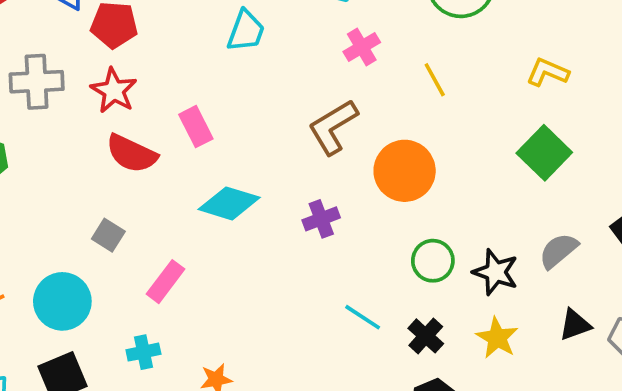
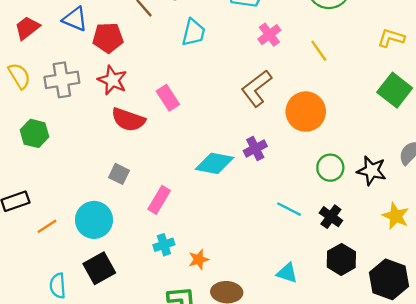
cyan diamond: (229, 203) -> (214, 163), moved
yellow star: (497, 338) -> (396, 216), moved
cyan cross: (143, 352) -> (164, 245), moved

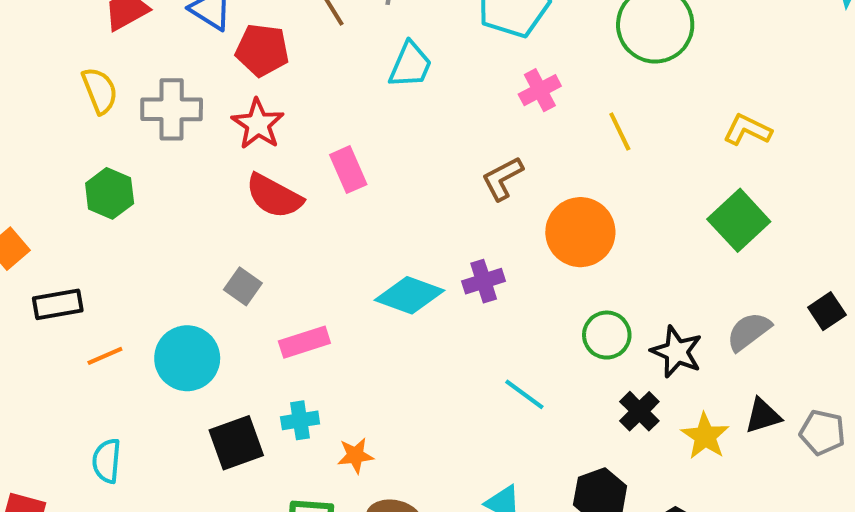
brown L-shape: (256, 88) -> (502, 178), size x0.7
pink rectangle: (159, 200) -> (304, 342), turned 32
black cross: (331, 217) -> (639, 411), moved
black square: (99, 268) -> (236, 443), moved

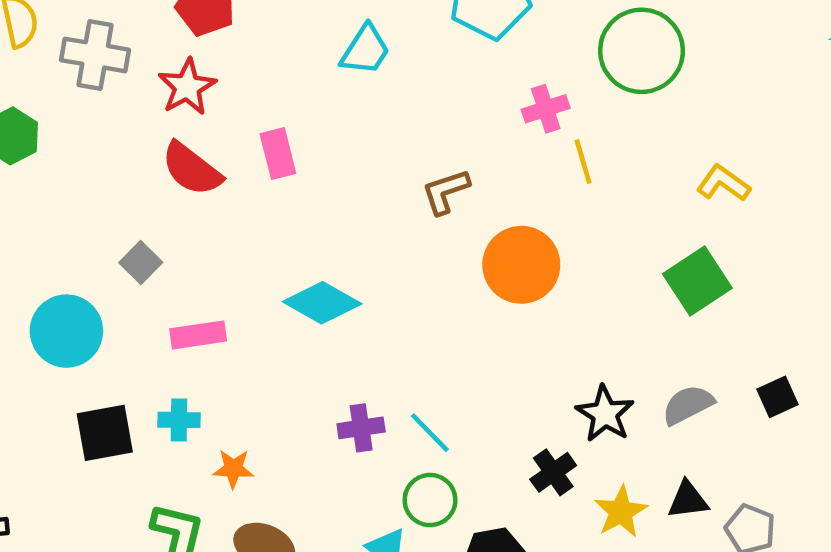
pink cross: (540, 90) -> (546, 109), moved
purple cross: (484, 281) -> (361, 428), moved
green circle: (607, 335) -> (430, 500), moved

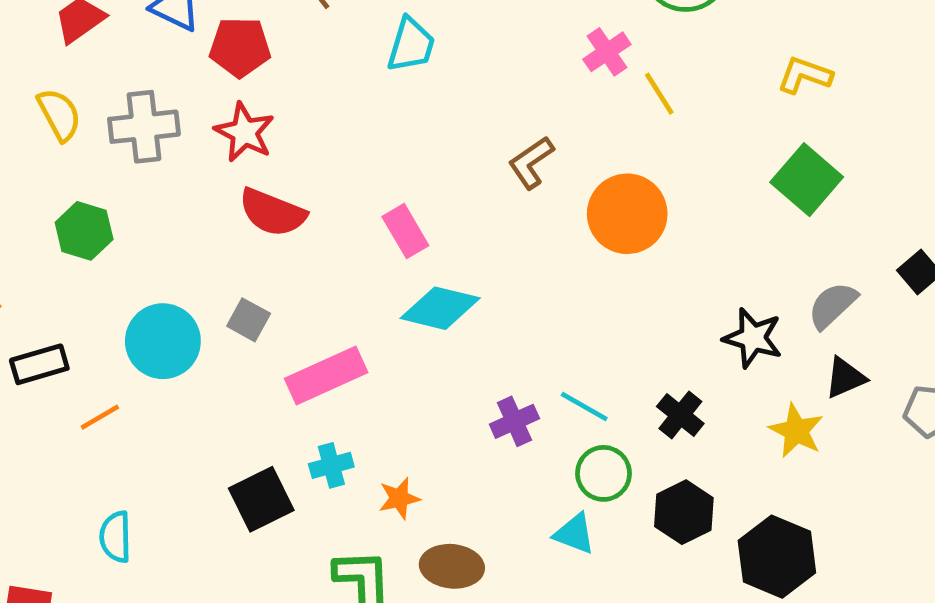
pink rectangle: (278, 154) -> (405, 231), moved
cyan circle: (66, 331) -> (163, 341), moved
pink rectangle: (198, 335) -> (326, 376), size x1.4
black cross: (553, 472) -> (680, 415), moved
black triangle: (688, 500) -> (845, 378), moved

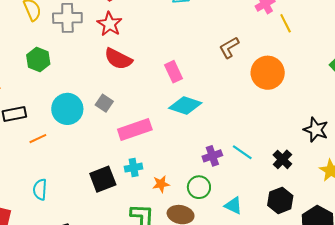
green circle: (604, 473) -> (199, 187), moved

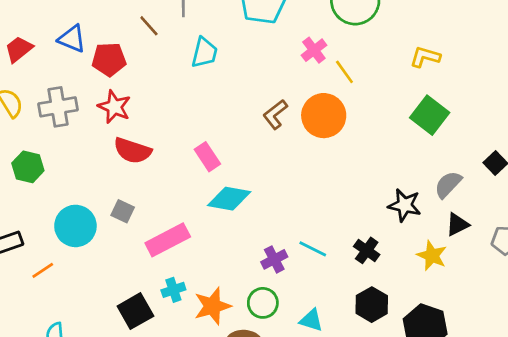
orange circle: (268, 73) -> (324, 116), moved
orange star: (161, 184) -> (212, 306), size x1.6

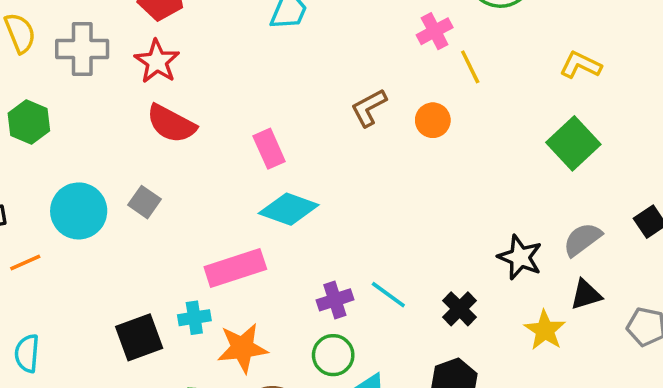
orange circle: (324, 116) -> (433, 120), size x0.6
pink rectangle: (168, 240) -> (235, 268), moved
green circle: (263, 303) -> (333, 355), moved

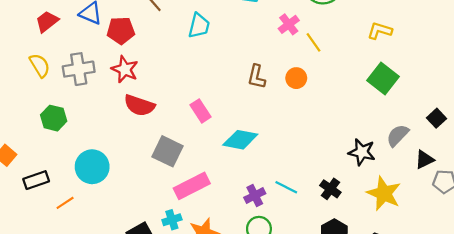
brown L-shape: (369, 108) -> (257, 77), turned -40
gray square: (145, 202) -> (168, 151), moved, size x1.6
cyan diamond: (289, 209) -> (240, 140), moved
black triangle: (586, 295) -> (424, 160), moved
yellow star: (545, 330) -> (384, 193), size x1.4

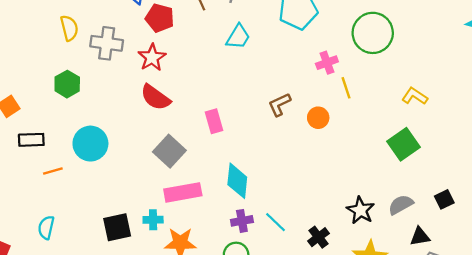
brown L-shape: (257, 77) -> (279, 104), turned 35
cyan diamond: (240, 140) -> (237, 181), moved, turned 68

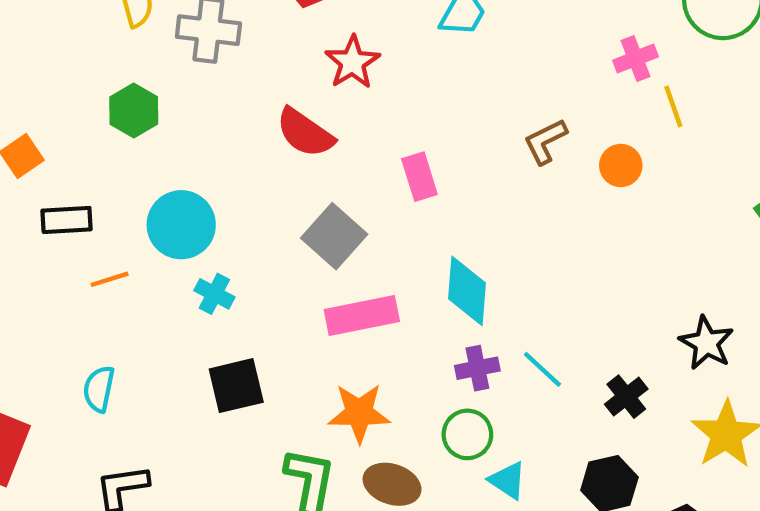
red star: (152, 57) -> (352, 62), moved
cyan cross: (153, 220) -> (214, 294), moved, turned 30

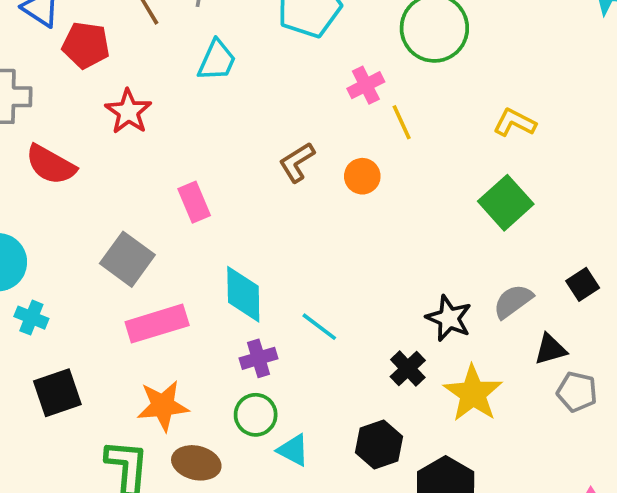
red semicircle: (305, 133) -> (51, 165), moved
cyan line: (542, 369) -> (319, 327), moved
black cross: (626, 397) -> (408, 368), moved

